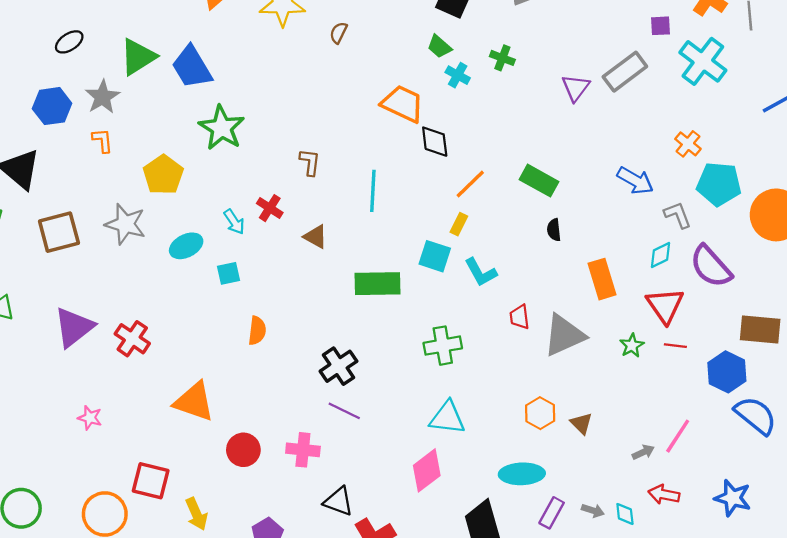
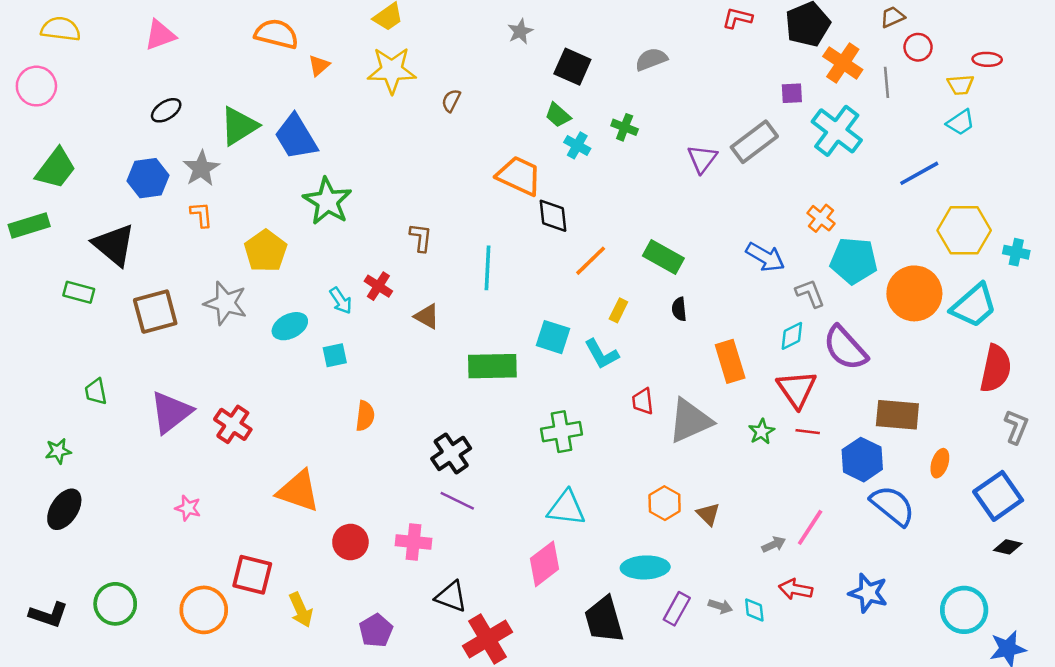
yellow rectangle: (459, 224) -> (618, 310), moved

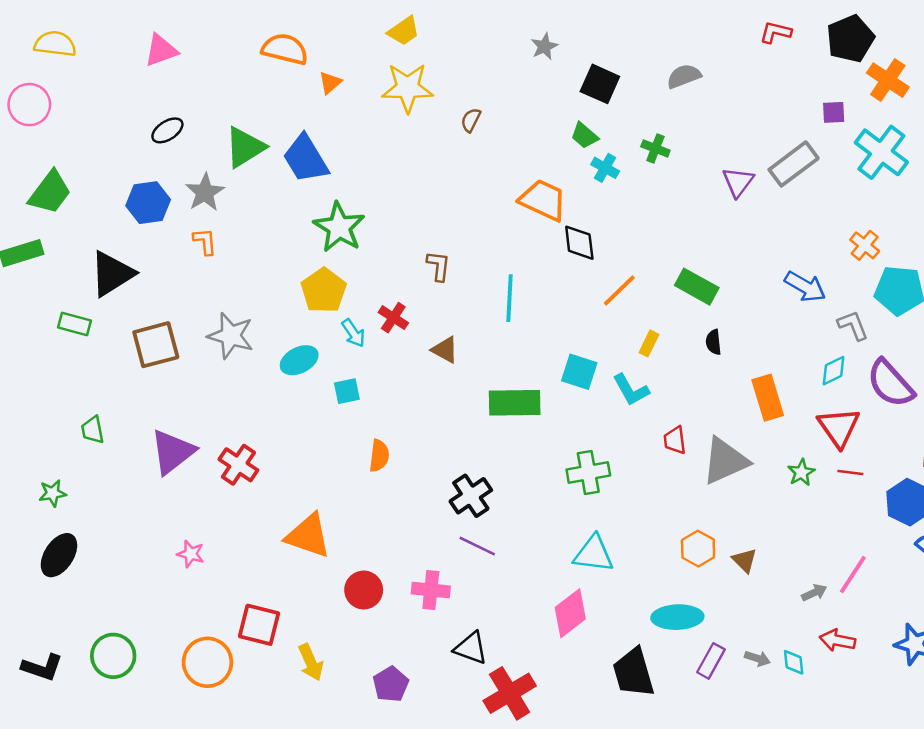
black triangle: (114, 245) -> (112, 274), turned 48
yellow pentagon: (266, 251) -> (324, 290), moved

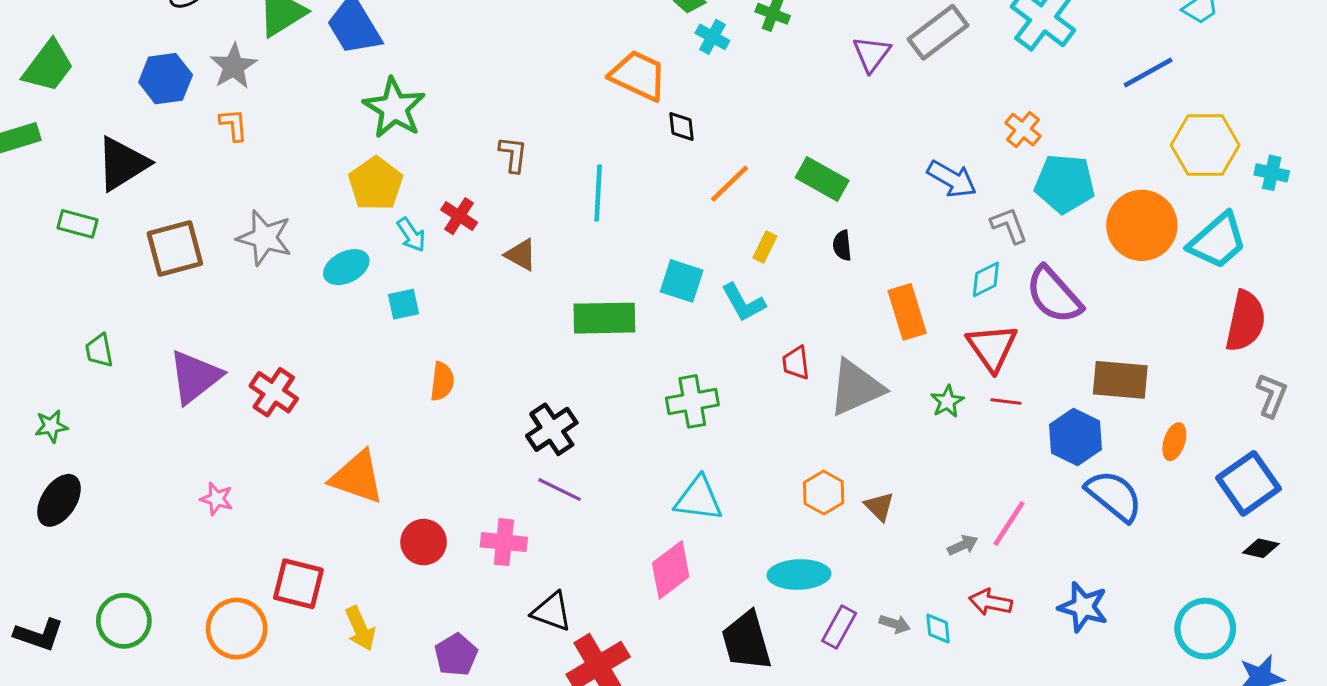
black diamond: (579, 243) -> (682, 126), size x0.7

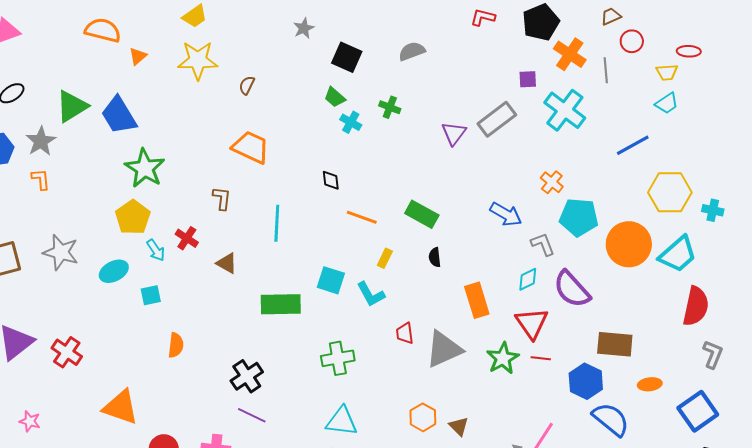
orange trapezoid: (638, 76) -> (251, 147), moved
orange line: (729, 184) -> (362, 217), turned 64
green star: (947, 401) -> (503, 358), size x1.5
orange ellipse: (1174, 442) -> (650, 384), turned 65

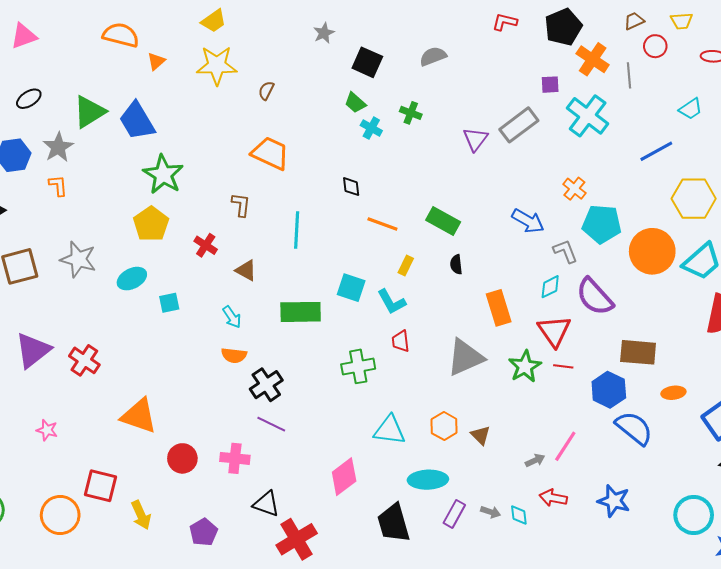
yellow trapezoid: (667, 72) -> (682, 21), moved
cyan arrow: (156, 250) -> (232, 317), moved
red trapezoid: (405, 333) -> (401, 341), moved
orange semicircle: (176, 345) -> (234, 355), moved, turned 90
cyan triangle: (342, 421) -> (390, 430), moved

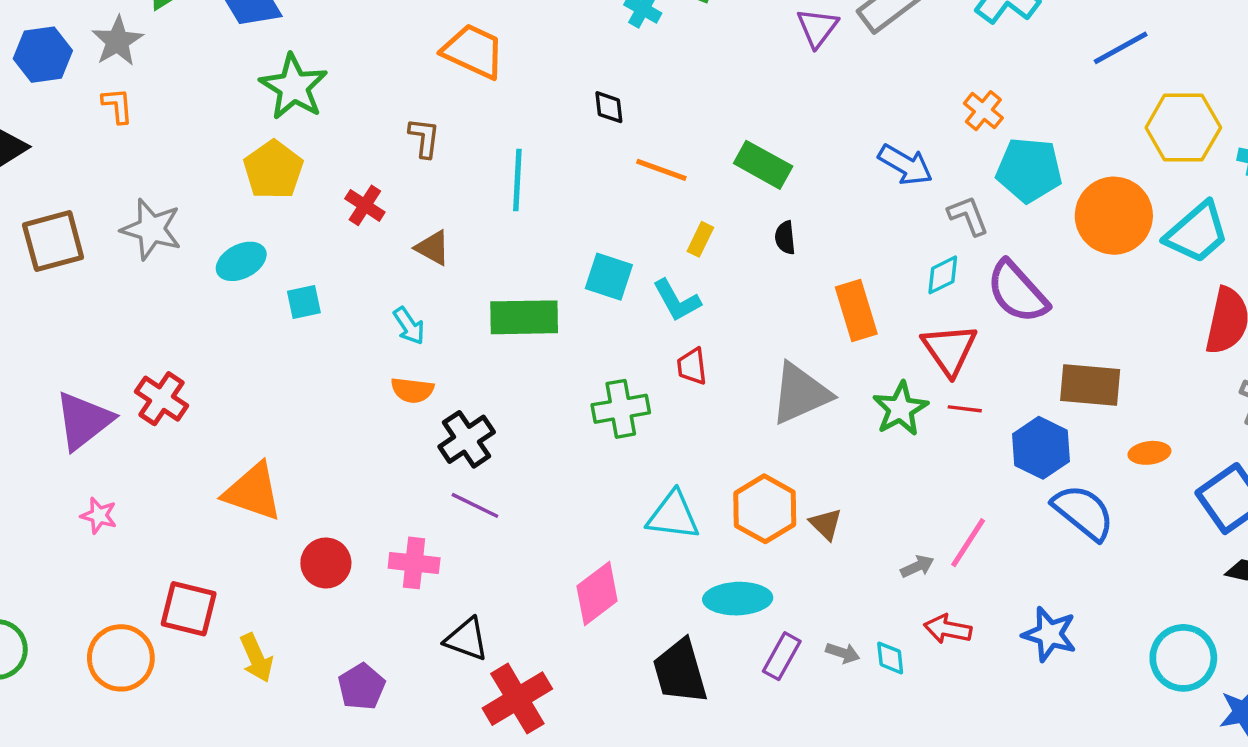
purple triangle: (33, 350) -> (84, 421), moved
orange hexagon: (444, 426) -> (765, 509), size x1.4

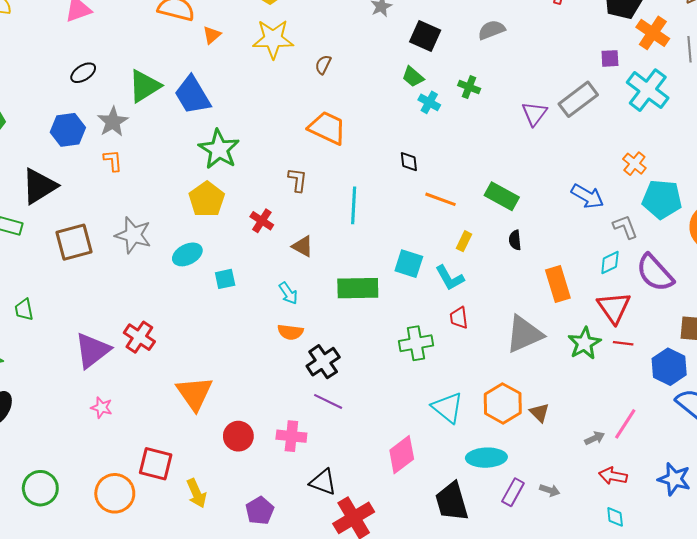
orange triangle: (253, 492) -> (194, 393), turned 36
cyan triangle: (673, 516) -> (448, 408), turned 32
cyan diamond: (890, 658) -> (615, 517), moved

